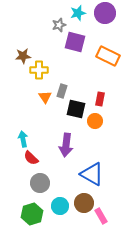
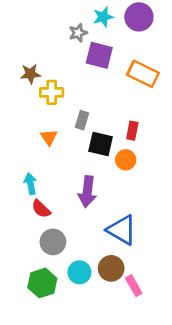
orange triangle: (45, 97) -> (49, 137), moved

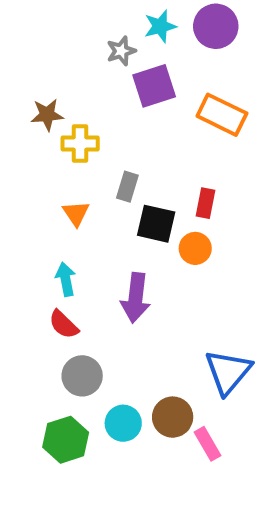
purple square: (99, 55) -> (154, 86), turned -32
cyan arrow: (30, 184) -> (66, 279), moved
blue triangle: (122, 230) -> (228, 372), moved, turned 40

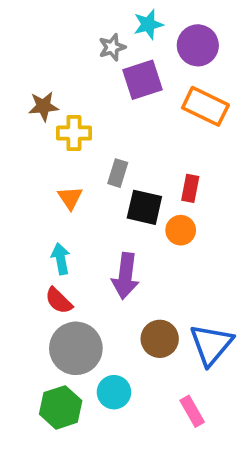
purple circle: (216, 26) -> (198, 45), moved
gray circle: (82, 376) -> (76, 348), size x1.4
brown circle: (173, 417) -> (160, 339), moved

